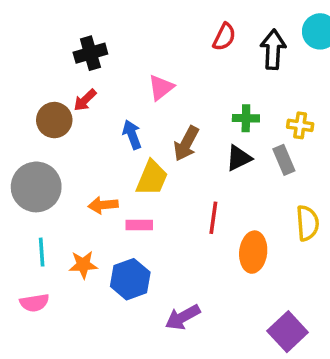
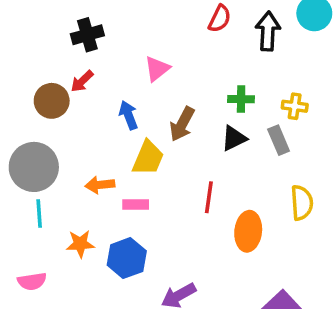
cyan line: (42, 252) -> (39, 213), moved

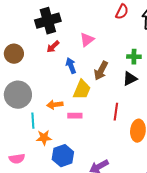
black cross: (87, 35) -> (48, 21), size x1.4
red arrow: (82, 81) -> (53, 47), moved
brown circle: (52, 101) -> (14, 54), moved
cyan line: (39, 213) -> (33, 121), moved
blue hexagon: (127, 258) -> (63, 156), moved

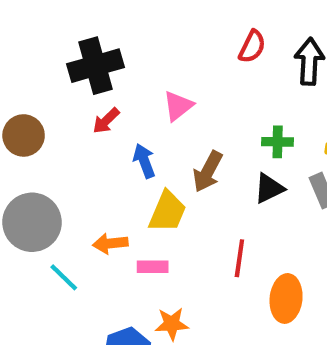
cyan line: (33, 121) -> (64, 277), turned -42
orange star: (44, 138) -> (172, 324), moved

